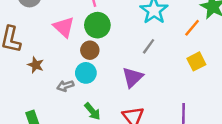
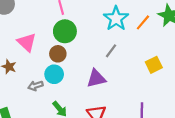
pink triangle: (64, 27) -> (27, 42), moved
orange line: (192, 28) -> (143, 22), moved
purple triangle: (133, 77) -> (96, 79), turned 30

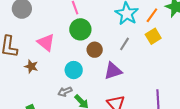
brown circle: (58, 54) -> (95, 50), moved
yellow square: (154, 65) -> (153, 36), moved
gray arrow: (35, 86) -> (65, 92), moved

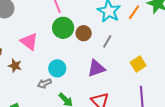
yellow square: (153, 36) -> (138, 64), moved
brown circle: (95, 50) -> (84, 33), moved
gray arrow: (65, 92) -> (44, 83), moved

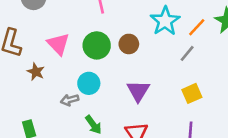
green circle: (63, 28) -> (97, 45), moved
gray line: (107, 41) -> (187, 53), moved
purple triangle: (96, 68) -> (138, 91), turned -48

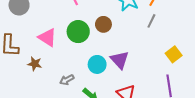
cyan circle: (89, 83) -> (97, 64), moved
yellow square: (192, 93) -> (174, 54), moved

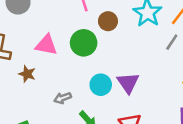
brown circle: (103, 24) -> (108, 21), moved
pink triangle: (47, 37) -> (46, 45), turned -30

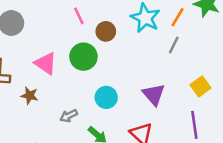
pink triangle: (46, 45) -> (46, 63), turned 30
purple triangle: (128, 83) -> (154, 94), moved

